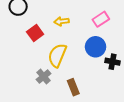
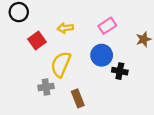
gray cross: (44, 77) -> (46, 87), turned 32

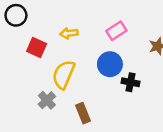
red square: (37, 40) -> (37, 47), turned -30
gray cross: (46, 87) -> (47, 100), turned -35

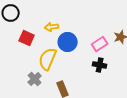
pink rectangle: (116, 31) -> (100, 44), moved
blue circle: (110, 64) -> (68, 42), moved

